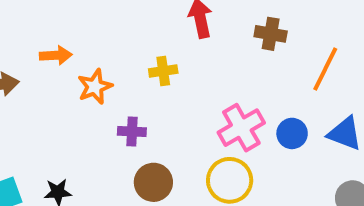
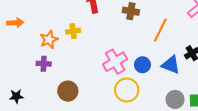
orange star: (95, 87) -> (49, 40), moved
purple cross: (132, 132) -> (44, 64), moved
yellow circle: (230, 180) -> (127, 90), moved

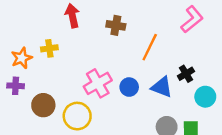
yellow circle: (127, 90) -> (77, 116), moved
brown circle: (68, 91) -> (43, 105), moved

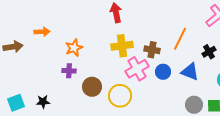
brown cross: (116, 25) -> (152, 50), moved
yellow cross: (49, 48) -> (122, 46), moved, size x1.5
black cross: (186, 74) -> (209, 52), moved

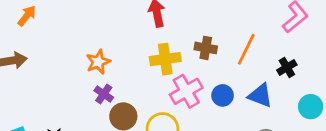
orange arrow: (42, 32) -> (27, 16), moved, turned -49
brown cross: (152, 50) -> (206, 48), moved
purple cross: (69, 71) -> (104, 94), moved, turned 32

